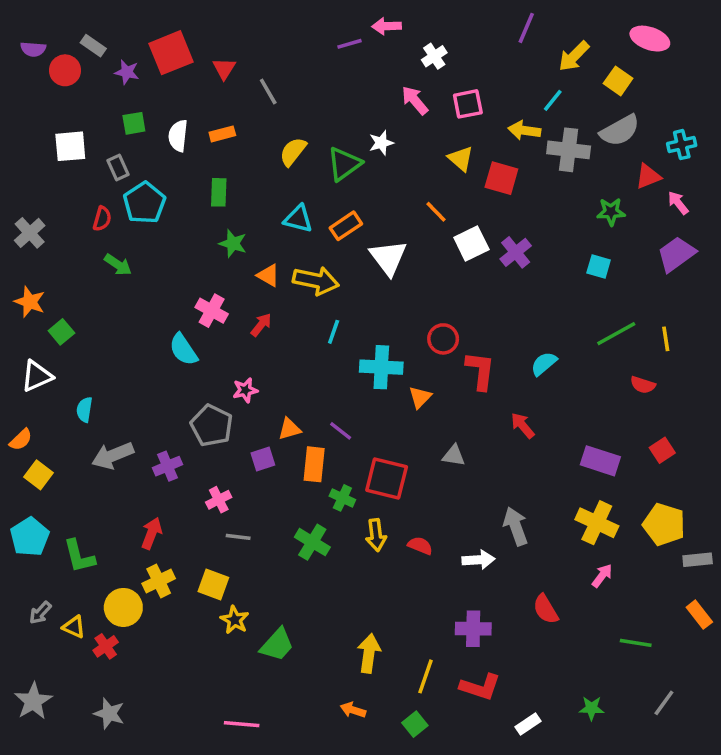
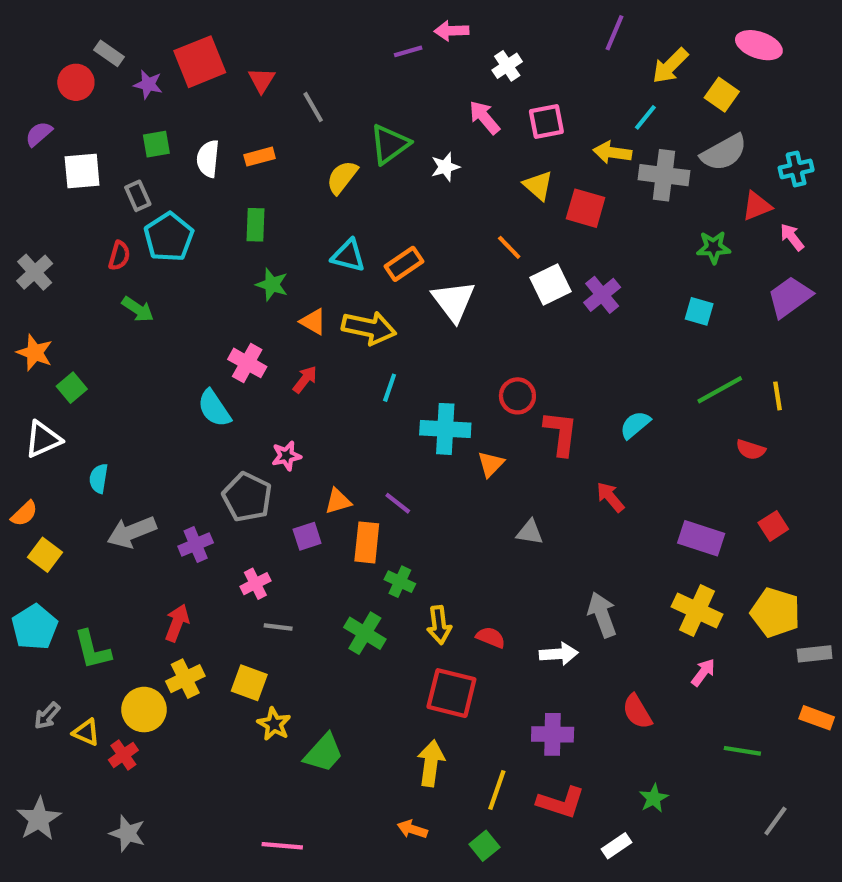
purple semicircle: (33, 49) -> (39, 134), moved, turned 135
green triangle: (344, 164) -> (390, 144), moved
red square: (387, 478) -> (451, 693), moved
orange rectangle: (699, 615) -> (817, 718), turned -32
green star: (592, 708) -> (654, 798), moved, turned -30

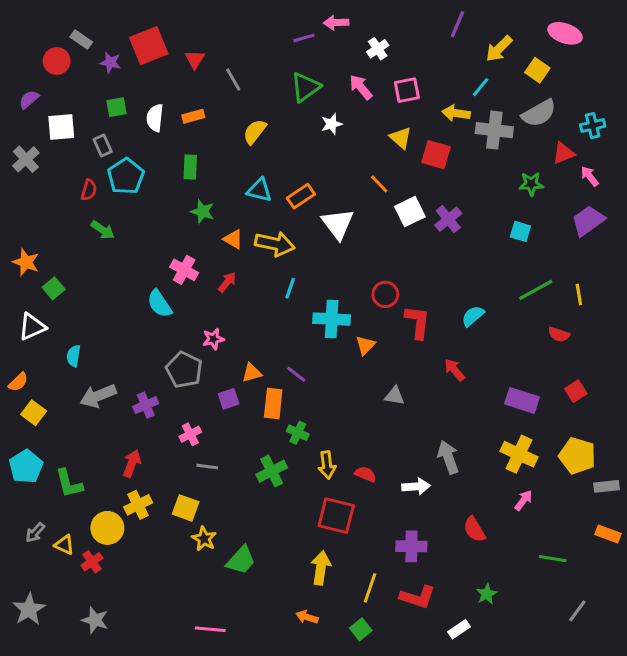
green triangle: (390, 144) -> (305, 87), moved
gray cross: (35, 272) -> (26, 159), moved
green cross: (365, 633) -> (272, 471), turned 32

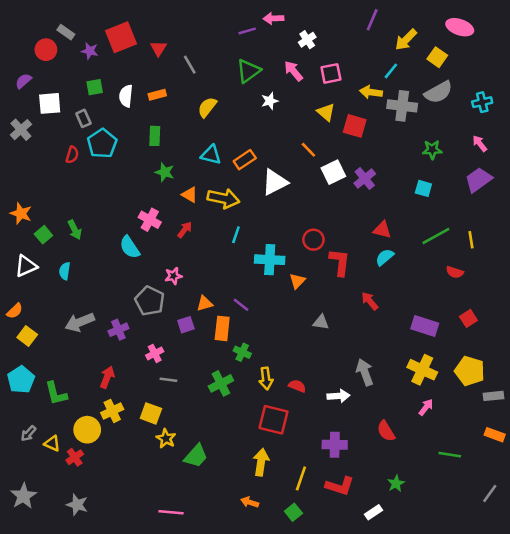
red triangle: (563, 153) -> (382, 230), moved, turned 36
white triangle: (338, 224) -> (275, 182), turned 40
green arrow: (103, 230) -> (75, 230), moved, turned 30
cyan semicircle: (74, 356) -> (65, 271), moved
gray line: (577, 611) -> (490, 493), moved

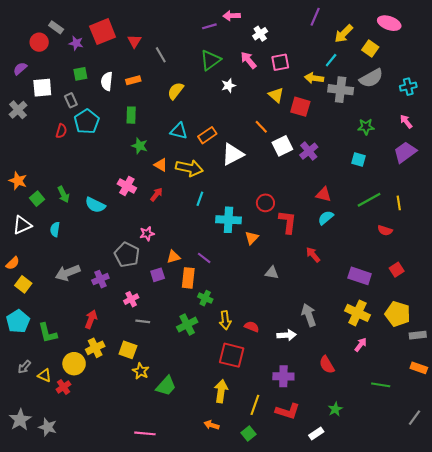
cyan semicircle: (130, 247) -> (95, 205), moved, turned -30
gray star: (77, 505) -> (48, 427), moved

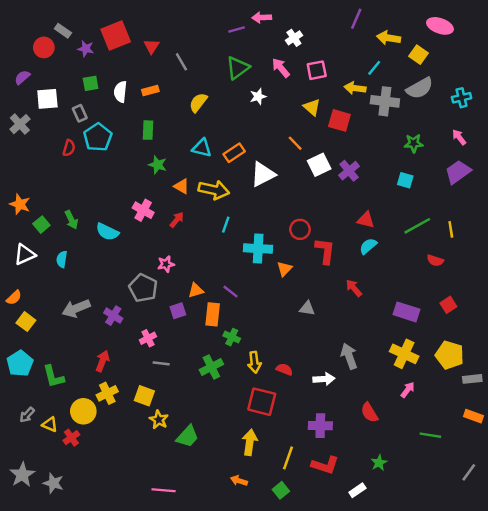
yellow arrow: (344, 34) -> (389, 38), turned 54
purple cross: (100, 279) -> (113, 316), turned -35

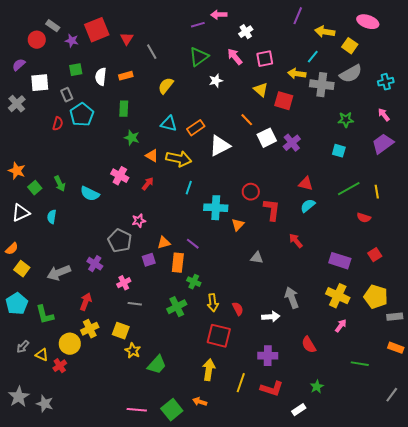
gray arrow: (76, 308) -> (59, 273), moved
red semicircle: (284, 369) -> (238, 309), turned 40
green square: (281, 490) -> (172, 410), moved, size x1.5

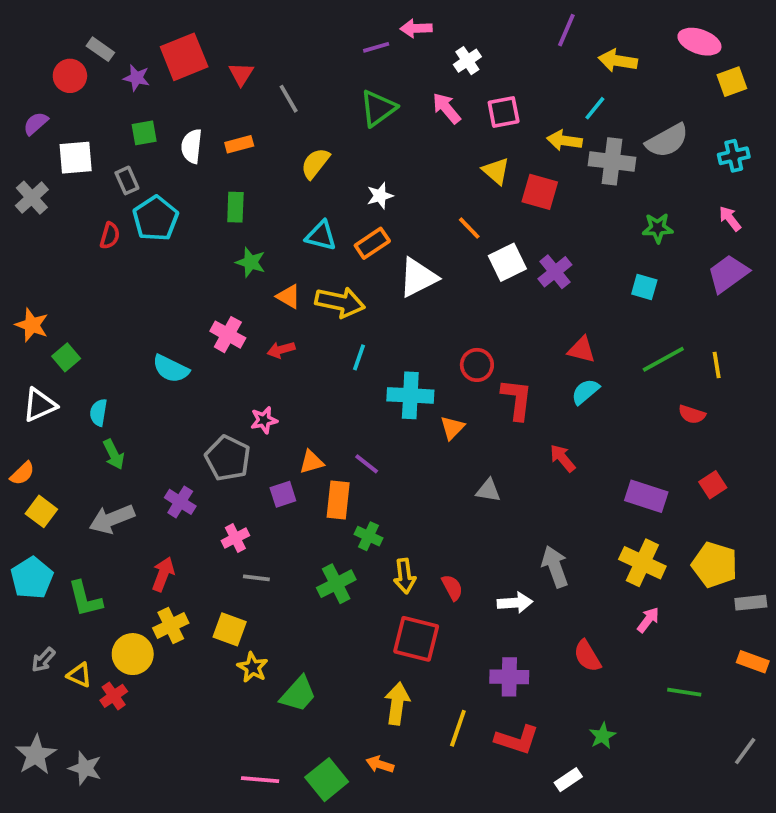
yellow square: (350, 46) -> (732, 82), moved, turned 35
white star: (216, 81) -> (380, 196), moved
green arrow: (60, 184) -> (114, 454), moved
red arrow: (148, 184) -> (281, 350), turned -144

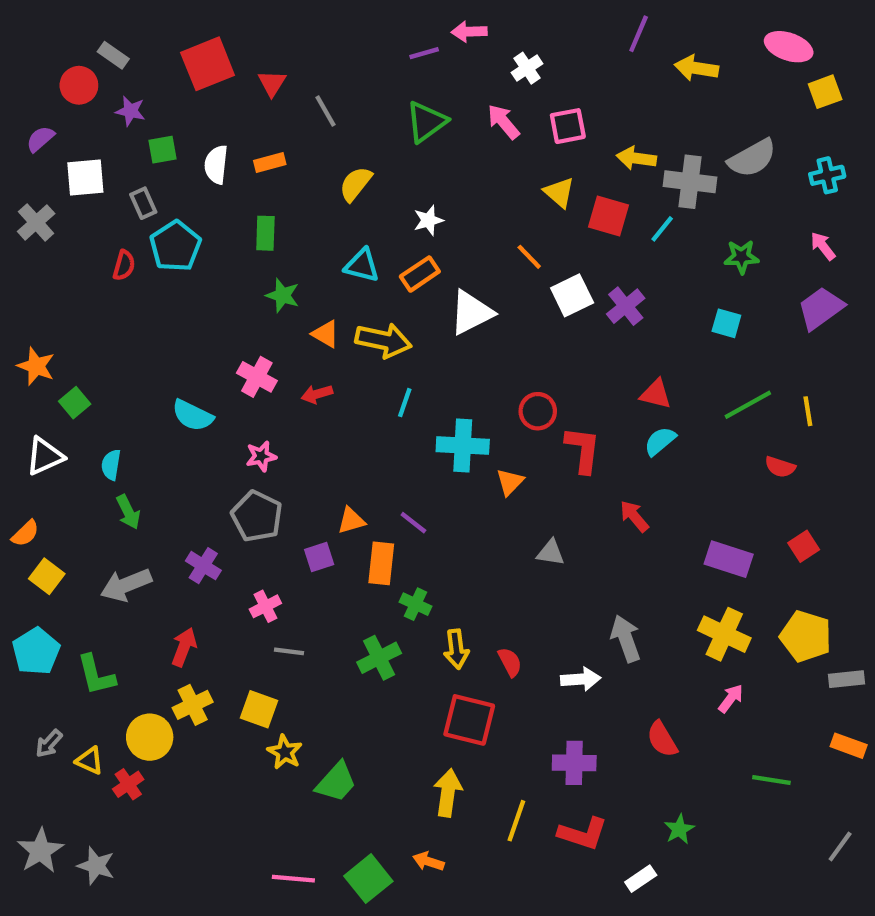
purple star: (136, 78) -> (130, 111), moved
cyan line: (595, 108) -> (662, 229), moved
pink star: (264, 420) -> (261, 456), moved

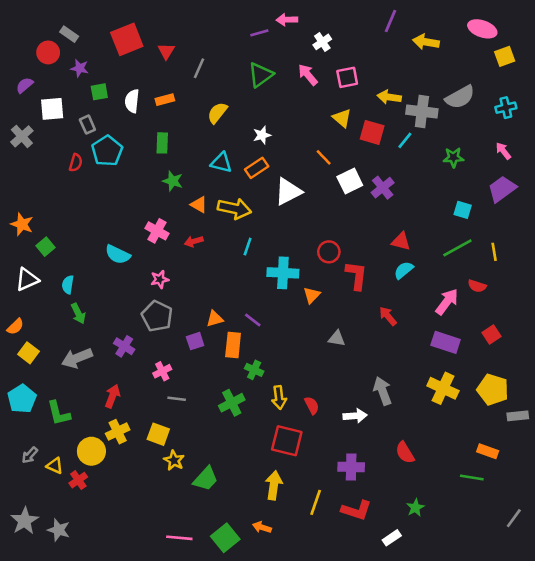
gray line: (325, 111) -> (199, 68), turned 54
cyan square: (726, 323) -> (463, 210), moved
pink arrow: (731, 698) -> (447, 302), moved, size x1.5
orange rectangle: (849, 746) -> (488, 451), moved

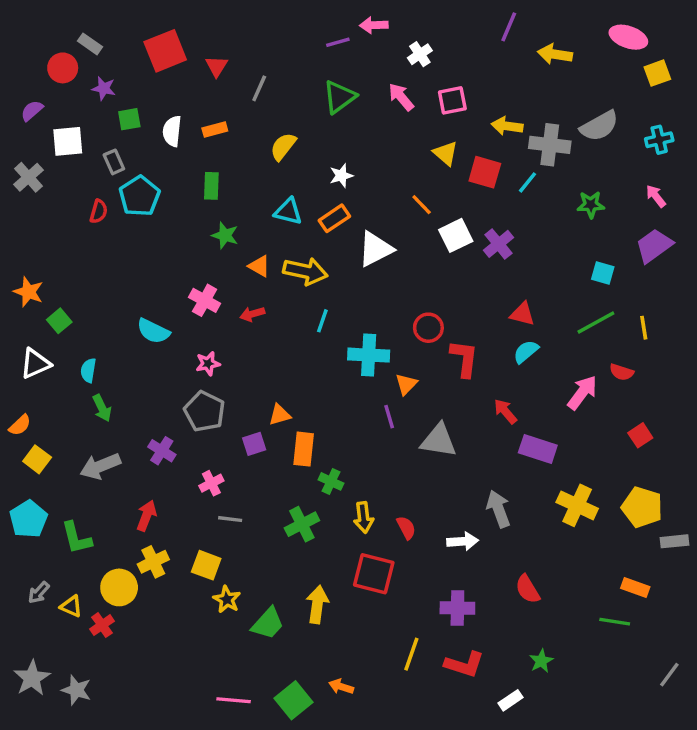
purple line: (253, 320) -> (389, 417), moved, turned 36
gray triangle: (337, 338) -> (439, 440), size x1.6
purple rectangle: (446, 342) -> (538, 449), moved
yellow arrow: (274, 485) -> (317, 605), moved

